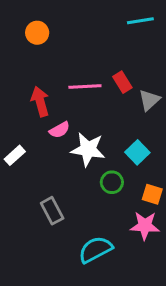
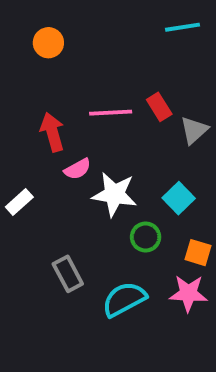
cyan semicircle: (95, 250) -> (124, 299), moved

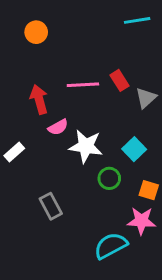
cyan semicircle: (124, 299) -> (111, 246), moved

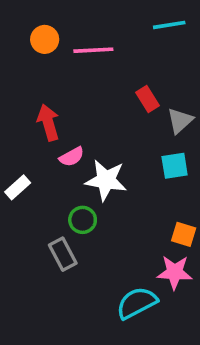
pink line: (83, 85) -> (93, 50), moved
cyan square: (134, 149) -> (175, 166), moved, turned 35
green circle: (109, 178) -> (83, 220), moved

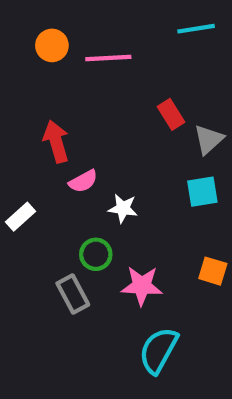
white star: (106, 180) -> (123, 208), size x0.6
pink star: (175, 272) -> (142, 286), moved
cyan semicircle: (137, 303) -> (158, 350), turned -33

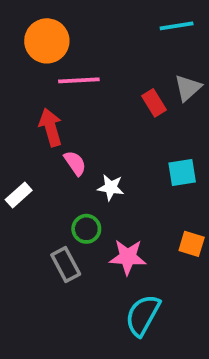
orange circle: (52, 45) -> (47, 41), size x1.5
pink line: (108, 58) -> (79, 80), moved
gray triangle: (209, 139) -> (188, 88), moved
pink semicircle: (83, 181) -> (75, 163), turned -96

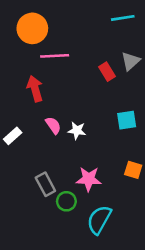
pink semicircle: (75, 163) -> (53, 125), moved
green circle: (86, 229) -> (66, 201), moved

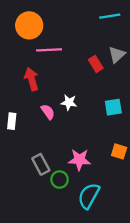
white star: (77, 131) -> (69, 102), moved
white rectangle: (13, 136) -> (12, 121), turned -42

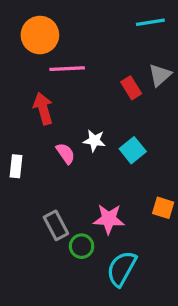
cyan square: (113, 107) -> (133, 150), moved, turned -30

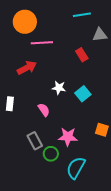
cyan line: (150, 22) -> (82, 15), moved
gray triangle: (160, 75) -> (100, 35), moved, turned 35
red arrow: (43, 109) -> (27, 68), turned 78
pink semicircle: (66, 153) -> (44, 110), moved

